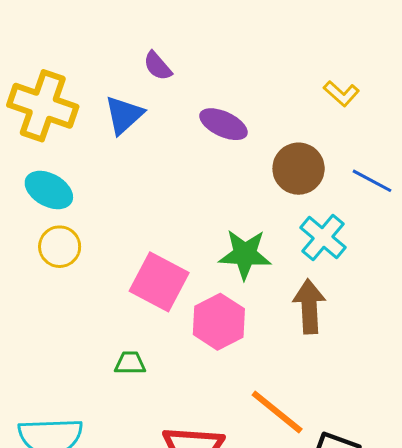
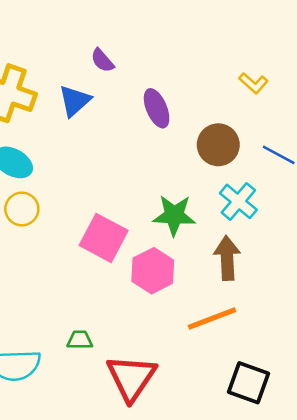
purple ellipse: (223, 124) -> (157, 108), turned 42
green trapezoid: (130, 363) -> (80, 340), moved
orange line: (277, 412) -> (212, 319), moved, turned -60

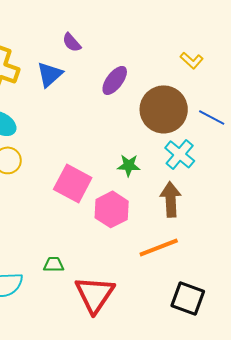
purple ellipse: (157, 108) -> (115, 80), turned 60
brown circle: (218, 145) -> (164, 109), size x1.4
green star: (174, 215) -> (129, 165), size x0.7

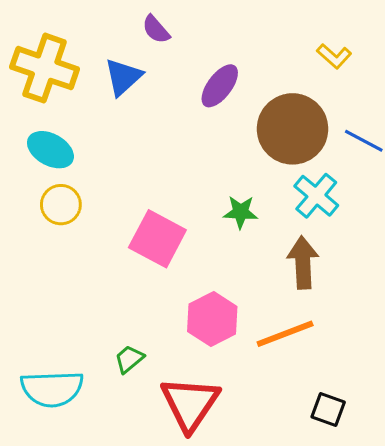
pink hexagon: (112, 209) -> (212, 319), moved
green trapezoid: (54, 264) -> (129, 359), turned -40
black square: (188, 298) -> (328, 410), size x0.7

